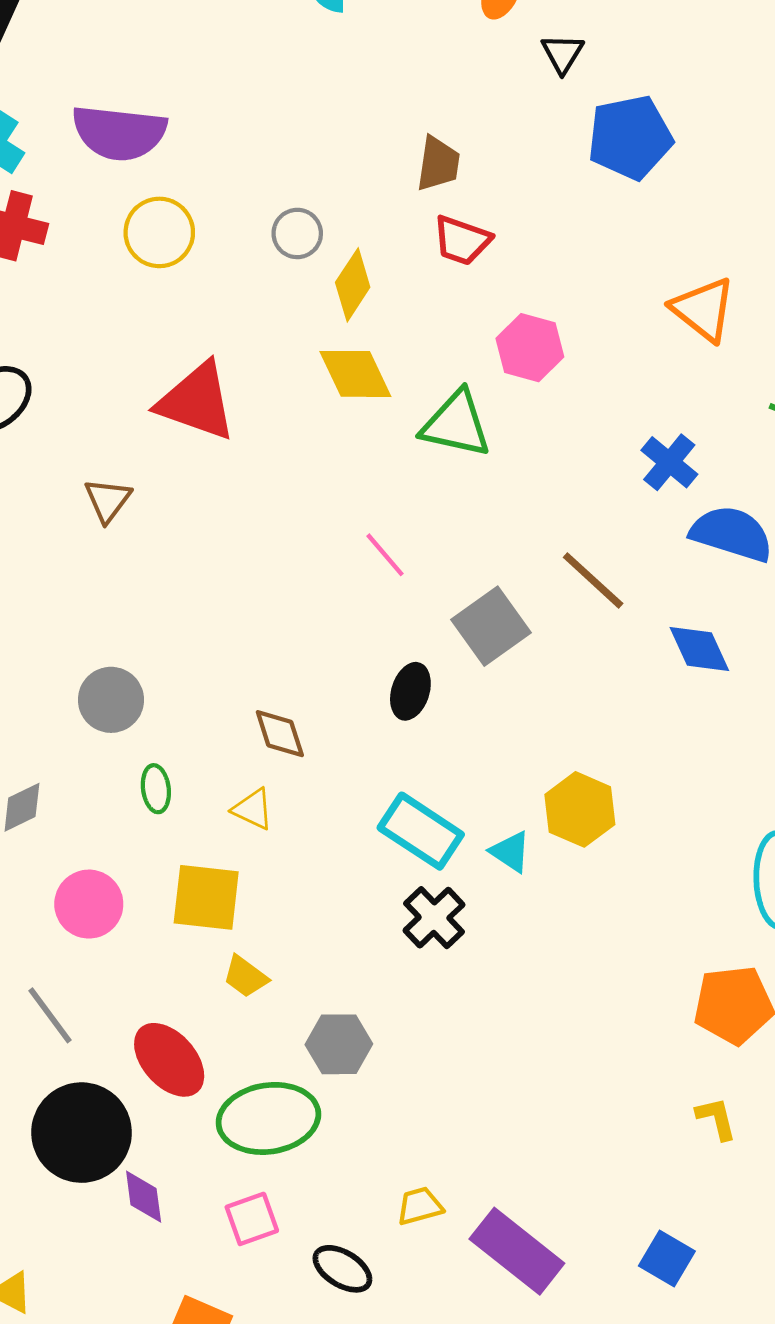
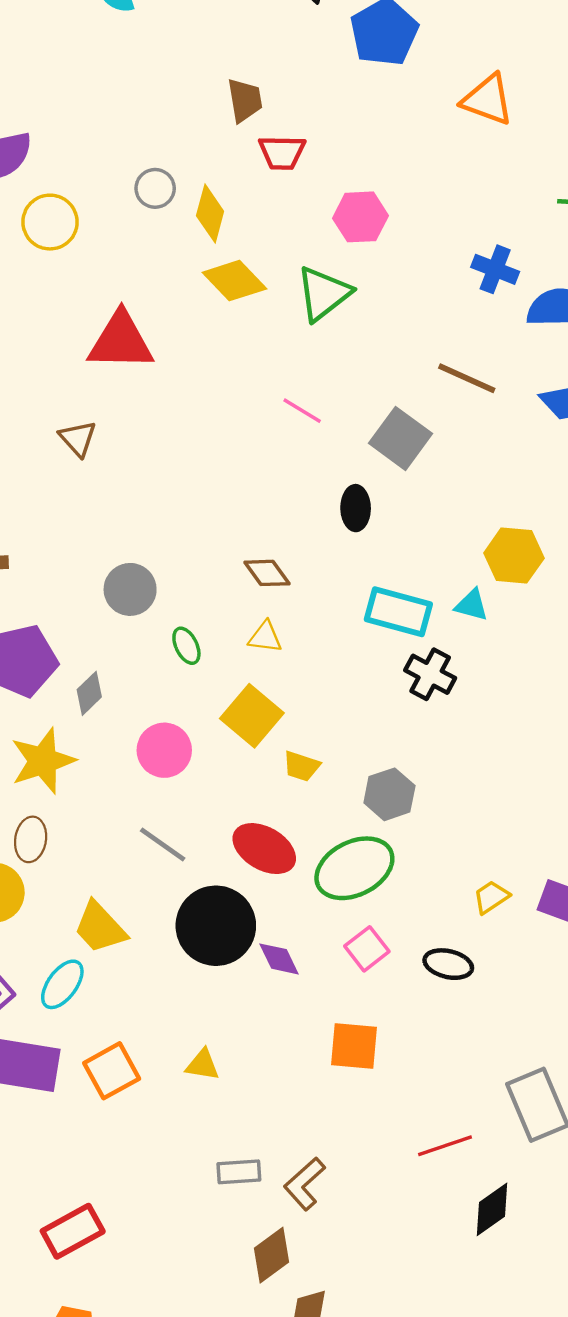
orange triangle: (703, 309) -> (487, 100), moved
green triangle: (456, 424) -> (324, 294), turned -32
yellow square: (206, 897) -> (252, 716), turned -38

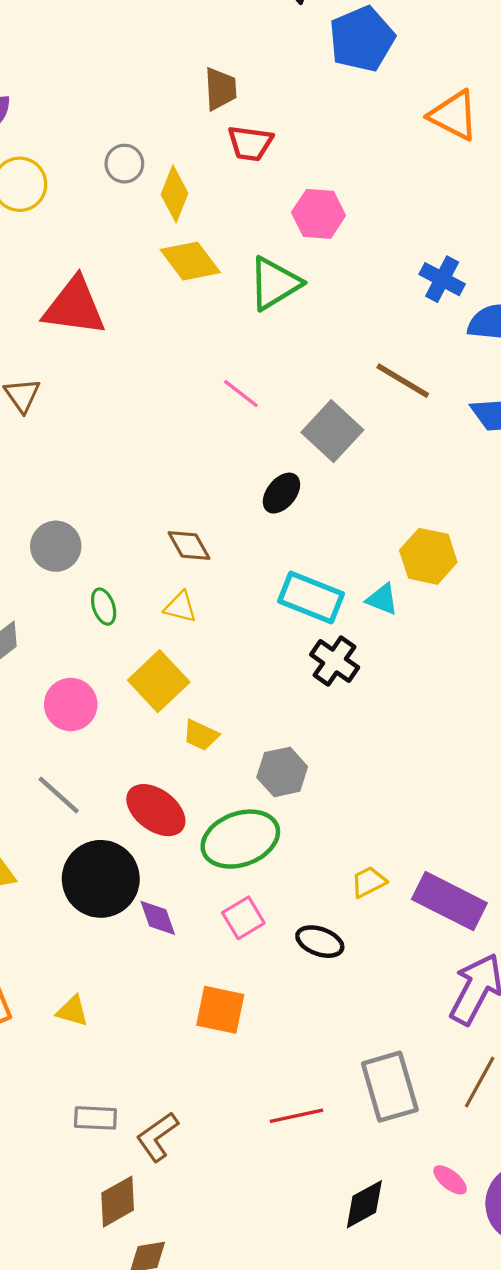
black ellipse: (356, 508) -> (281, 493), turned 33
black diamond: (492, 1209) -> (364, 1204), moved

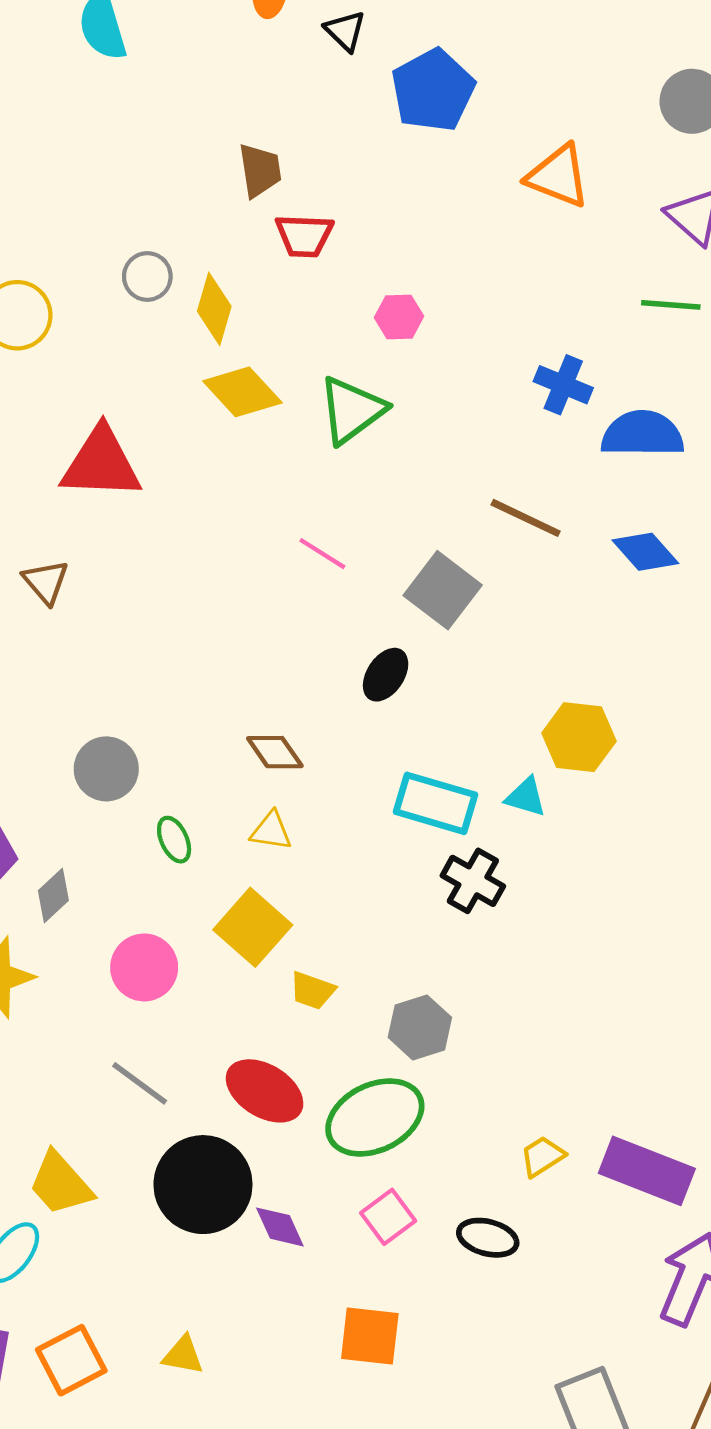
pink hexagon: (319, 214) -> (399, 317), size x0.7

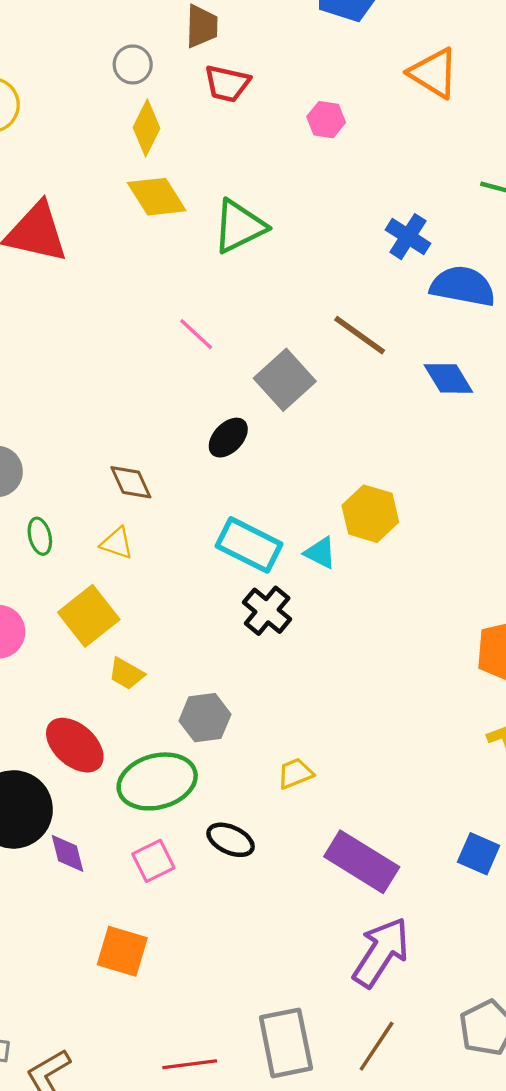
gray circle: (147, 276) -> (133, 64), moved
pink hexagon: (399, 317) -> (326, 120), moved
yellow trapezoid: (542, 1156) -> (295, 773), moved
black ellipse: (488, 1238) -> (231, 840), moved

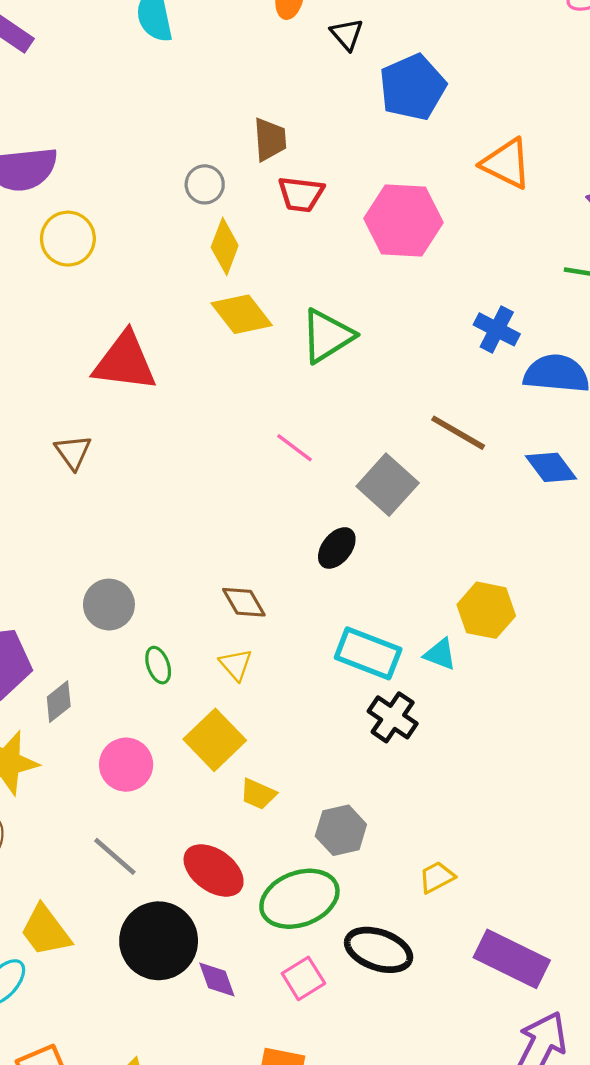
pink hexagon: (326, 120) -> (403, 220), size x2.0
yellow triangle: (117, 543) -> (236, 665), turned 36
black ellipse: (231, 840) -> (379, 950), size x1.4

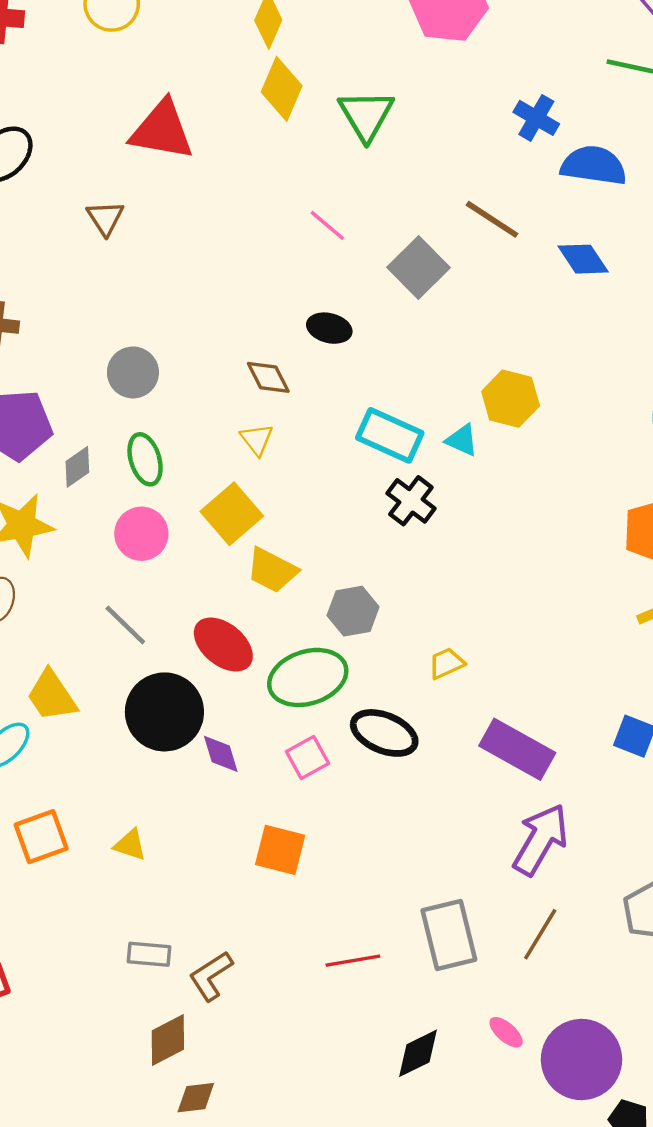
yellow diamond: (242, 314) -> (282, 89), turned 58
green triangle: (327, 336) -> (366, 115), turned -32
black ellipse: (337, 548) -> (329, 328), moved, turned 63
green ellipse: (158, 665) -> (145, 459), moved, size x1.4
yellow trapezoid: (258, 794) -> (272, 570), size x1.4

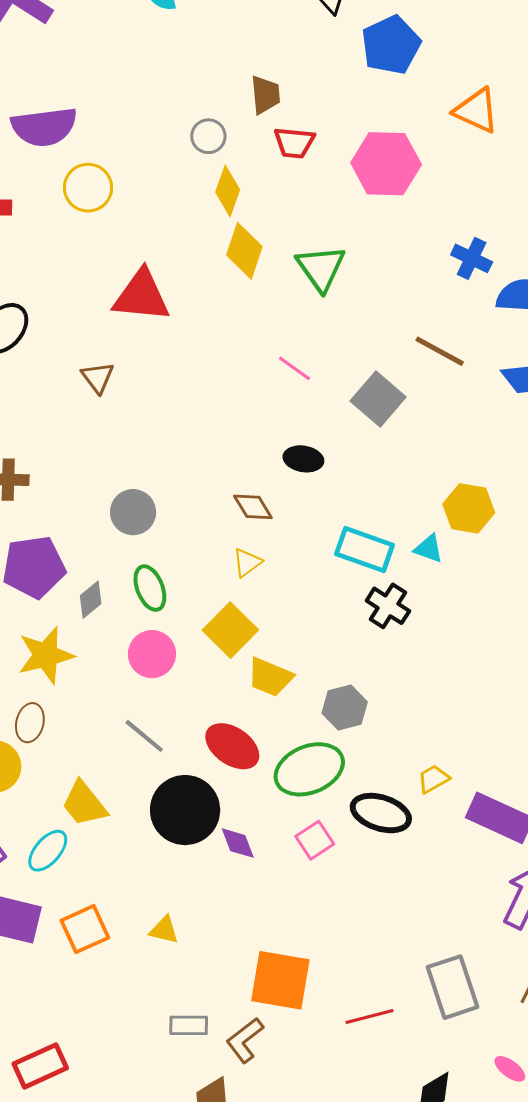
yellow triangle: (257, 439) -> (247, 563), turned 36
yellow trapezoid: (446, 663) -> (433, 779), moved
orange square: (280, 850) -> (280, 980), moved, size x1.4

